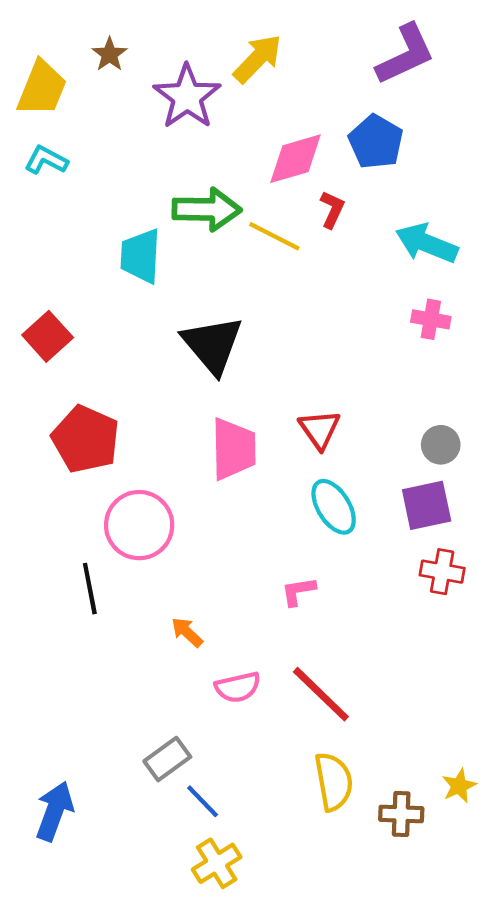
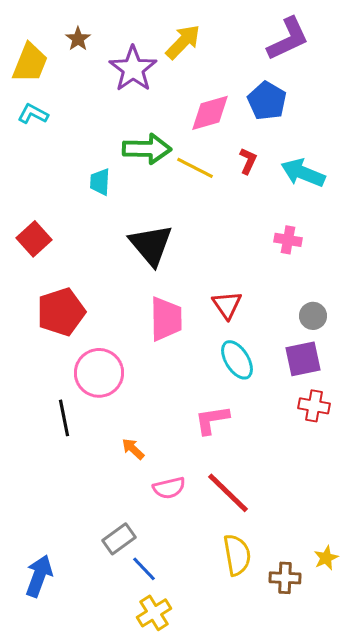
red L-shape: (332, 209) -> (248, 161), moved
cyan trapezoid: (141, 256) -> (100, 182), size x0.7
pink cross: (431, 319) -> (288, 240), moved
red pentagon: (86, 439) -> (61, 312), turned 30
pink L-shape: (298, 591) -> (212, 420), size x1.4

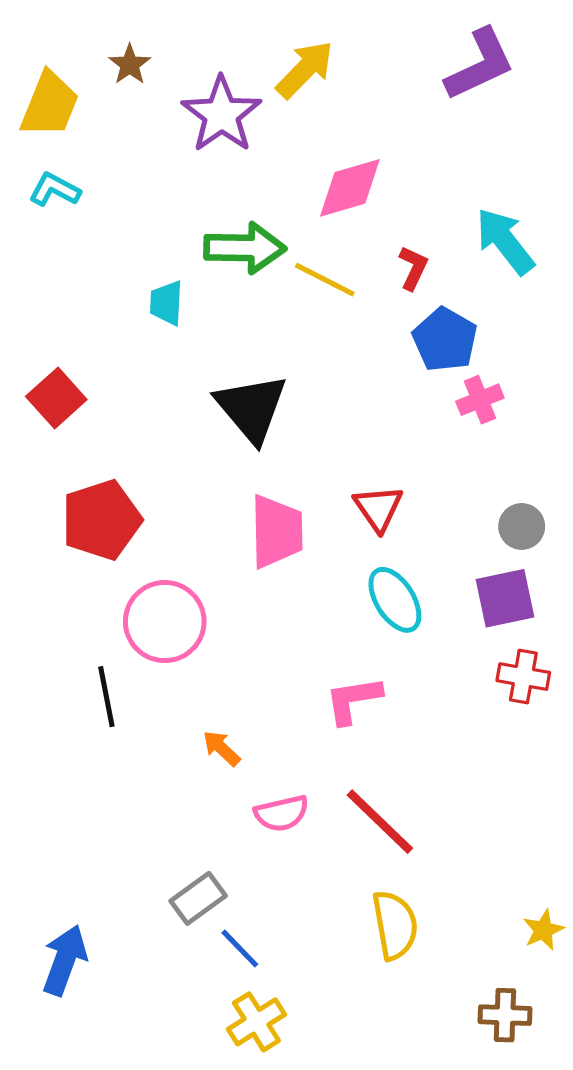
blue pentagon: (267, 101) -> (445, 340), moved
cyan arrow: (303, 173) -> (505, 241), moved, turned 30
pink cross: (288, 240) -> (480, 400), turned -32
brown cross: (285, 578) -> (505, 1015), moved

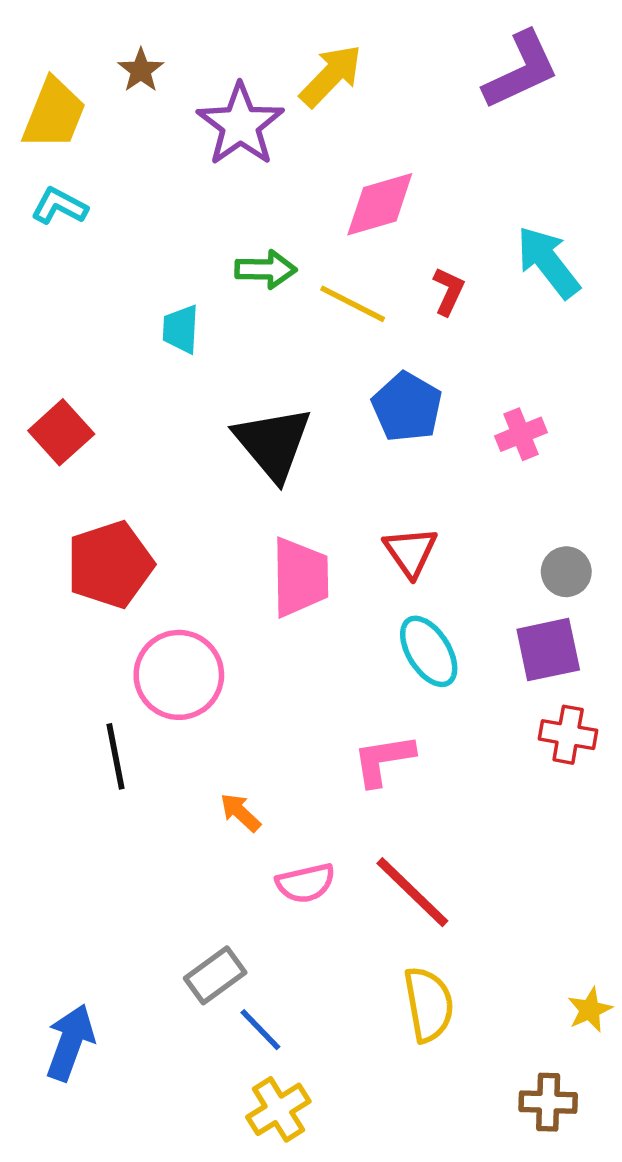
green arrow: (245, 248) -> (266, 269), size x0.7
blue pentagon: (445, 340) -> (407, 407), moved

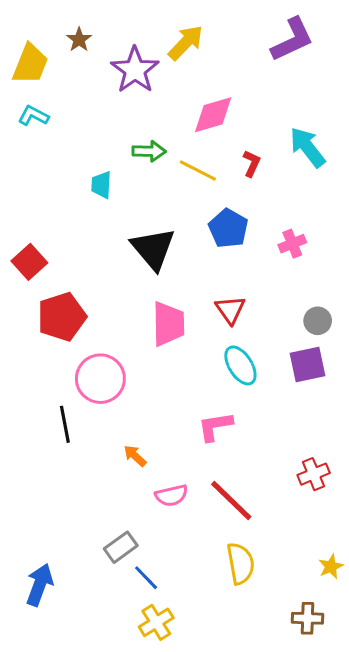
red square: (61, 432) -> (29, 262), moved
red cross: (568, 735) -> (314, 474), moved, turned -32

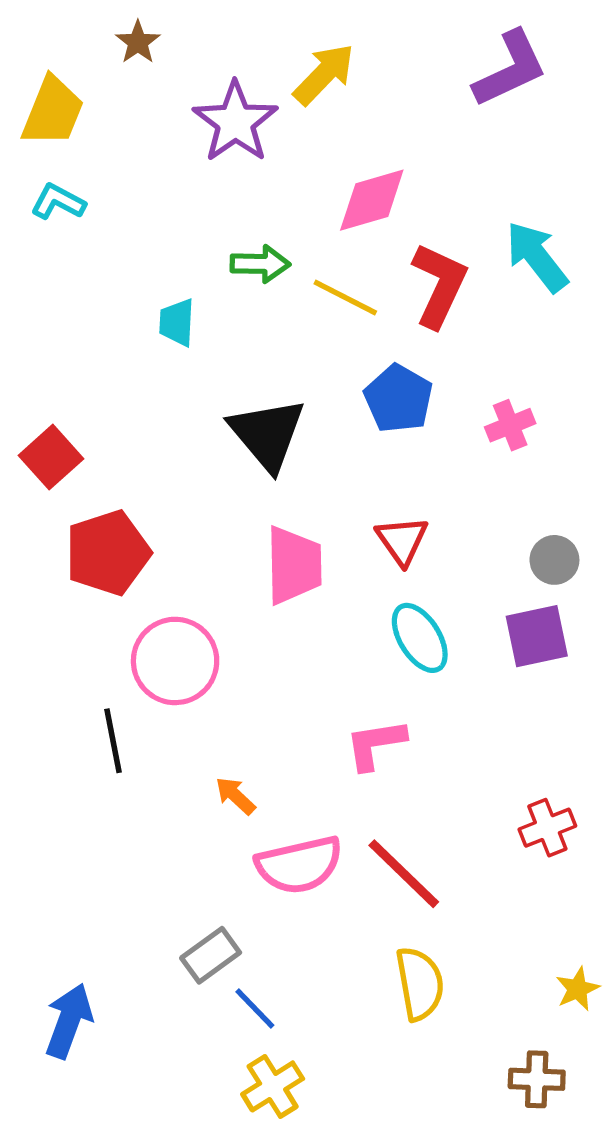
brown star: (79, 40) -> (138, 42), moved
red L-shape: (252, 163) -> (439, 285), size x1.8
pink semicircle: (171, 495) -> (299, 865), size x1.5

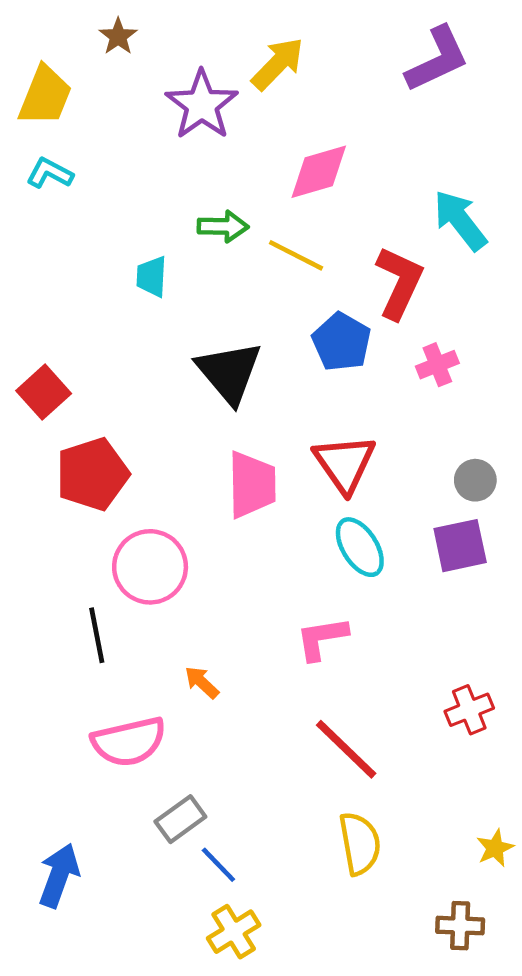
red L-shape: (439, 285) -> (399, 283), moved
red triangle: (402, 540) -> (345, 463), size x1.4
pink semicircle: (299, 865) -> (129, 742), moved

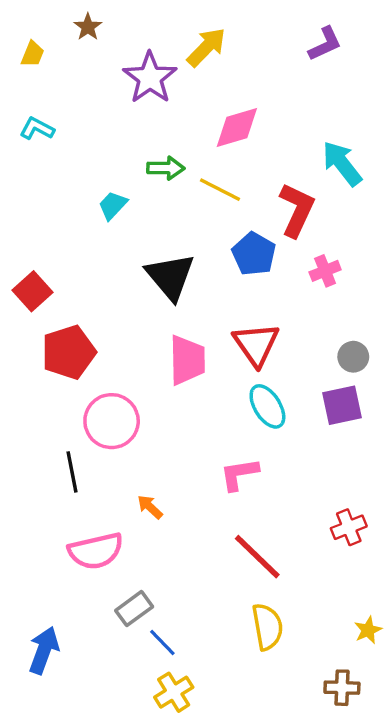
purple L-shape: (437, 59) -> (325, 44), size x0.7
yellow trapezoid: (45, 96) -> (32, 54), moved, size x0.6
cyan trapezoid: (152, 277) -> (113, 205), turned 40

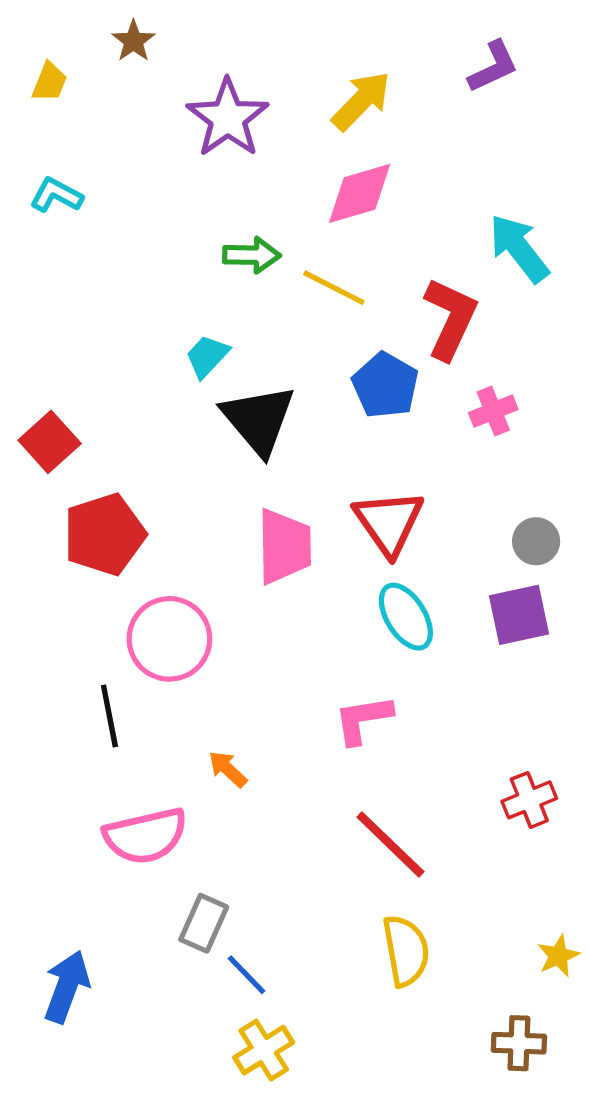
yellow arrow: (206, 47) -> (361, 101), moved
cyan trapezoid: (113, 205) -> (207, 356), moved
gray rectangle: (134, 609) -> (204, 923), turned -30

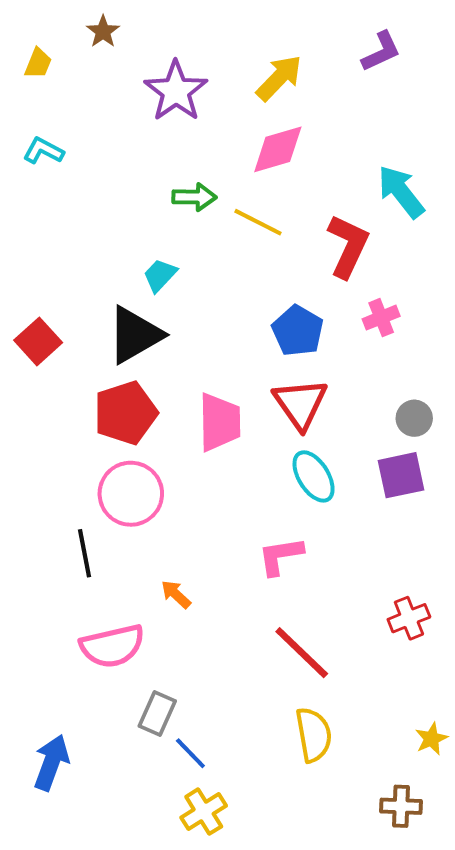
blue pentagon: (385, 385) -> (298, 331), moved
black triangle: (259, 420) -> (135, 335), moved, turned 40
red pentagon: (104, 534) -> (126, 413), moved

